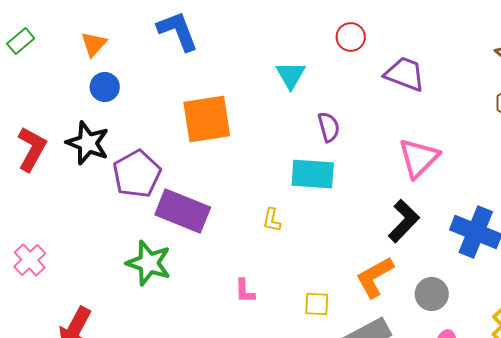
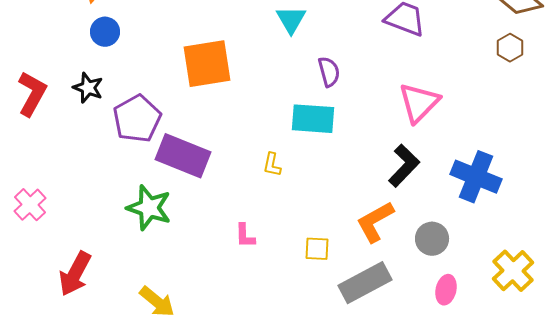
black star: (88, 143) -> (88, 88), size x0.7

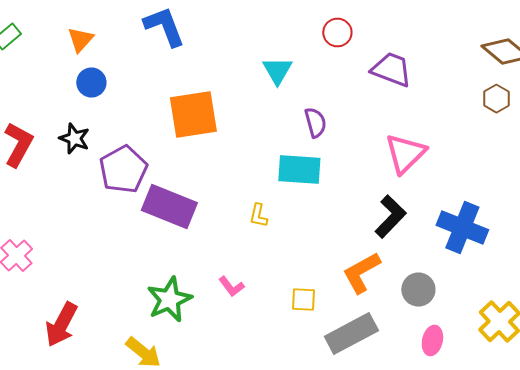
green star: (149, 208) -> (169, 300), moved, turned 30
pink L-shape: (245, 236) -> (231, 286), turned -36

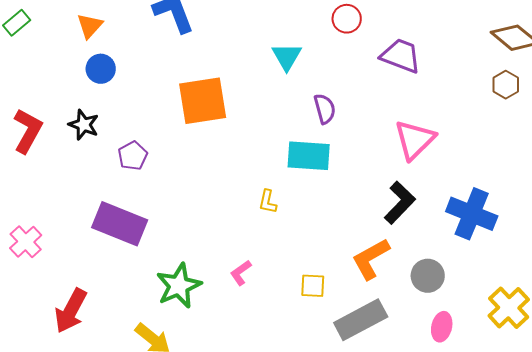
purple pentagon: (123, 170) -> (133, 156), size x0.6
purple rectangle: (169, 206) -> (120, 224), moved
pink L-shape: (231, 286) -> (241, 273), turned 92

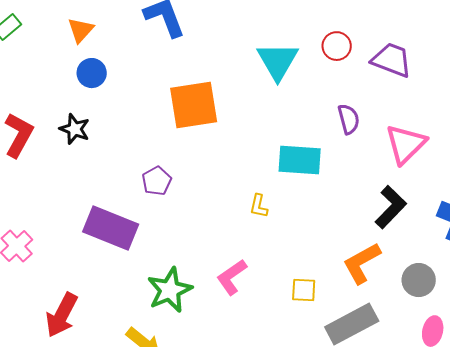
red circle: (347, 19) -> (337, 46), moved
cyan triangle: (287, 57) -> (278, 61), size x1.4
purple semicircle: (325, 109) -> (349, 119), moved
purple pentagon: (133, 156) -> (157, 181), moved
pink L-shape: (241, 273) -> (232, 277), size x1.4

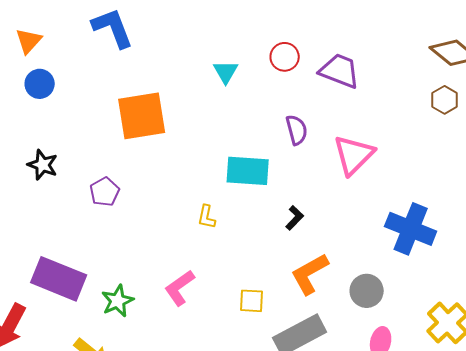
cyan triangle: (278, 61) -> (226, 72), size x0.6
black star: (75, 129) -> (43, 165), moved
black L-shape: (391, 207) -> (295, 218), moved, size x0.6
purple rectangle: (111, 228) -> (59, 279), moved
green star: (170, 290) -> (118, 301), size x0.7

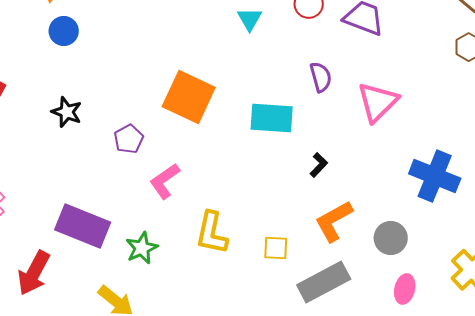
orange square: (142, 116) -> (189, 97), moved, turned 34
yellow L-shape: (207, 217) -> (212, 233), moved, size x1.8
pink L-shape: (180, 288) -> (165, 181), moved

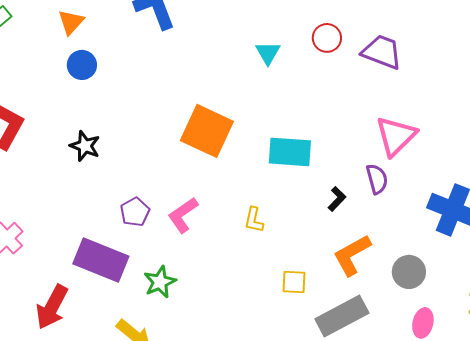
purple semicircle: (321, 77) -> (377, 179), moved
purple pentagon: (129, 139) -> (135, 212), moved
yellow L-shape: (212, 233) -> (254, 220), moved, size x0.6

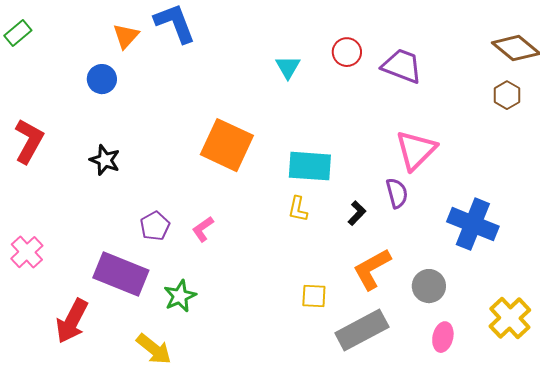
orange triangle: (71, 22) -> (126, 36), moved
pink L-shape: (183, 215) -> (203, 229), size x0.7
yellow L-shape: (254, 220) -> (298, 209), moved

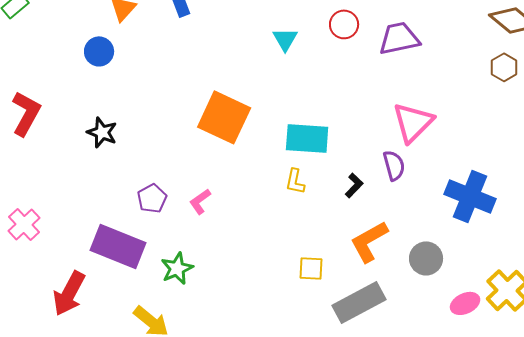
purple trapezoid: (402, 66) -> (399, 38), turned -33
pink ellipse: (443, 337) -> (465, 303), moved, turned 52

